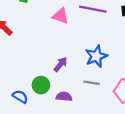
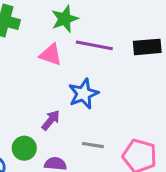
blue star: (96, 56) -> (83, 94), moved

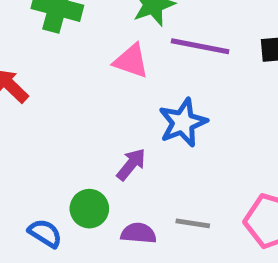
gray line: (93, 145) -> (193, 223), moved

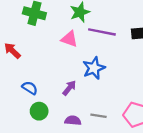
green circle: (89, 209) -> (39, 111), moved
blue semicircle: (45, 233) -> (30, 88), moved

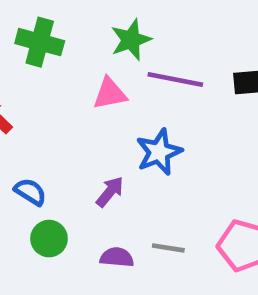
pink triangle: (69, 39) -> (110, 94), turned -30

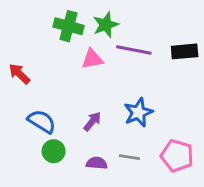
green cross: (40, 42) -> (68, 26), moved
blue star: (159, 152) -> (138, 112), moved
blue semicircle: (30, 192) -> (42, 121), size x1.4

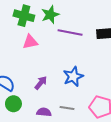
pink triangle: (92, 59) -> (30, 42), moved

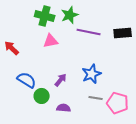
green circle: (13, 104) -> (42, 96), moved
gray line: (67, 108) -> (96, 98), moved

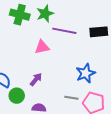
pink triangle: (51, 41) -> (42, 47), moved
blue star: (92, 74) -> (86, 73), moved

